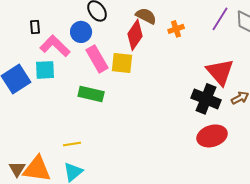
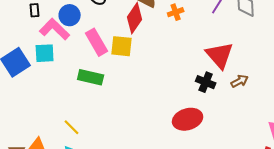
blue circle: (81, 32) -> (70, 15), moved
black cross: (206, 99) -> (206, 82), size x0.7
red ellipse: (212, 136) -> (188, 119), moved
yellow line: (72, 144) -> (72, 127), turned 54

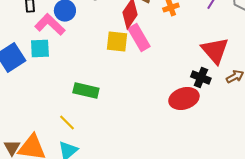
pink rectangle: (97, 42) -> (139, 38), moved
green rectangle: (91, 77) -> (86, 91), moved
red ellipse: (188, 119) -> (184, 99), moved

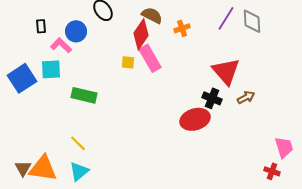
pink L-shape: (50, 25) -> (61, 45), size x0.7
yellow square: (117, 42) -> (128, 62), size x0.6
green rectangle: (86, 91) -> (84, 95), moved

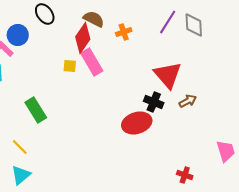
green rectangle: (84, 95) -> (36, 110), moved, turned 45
red cross: (272, 171) -> (185, 175), moved

